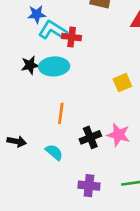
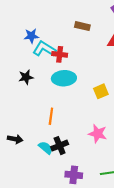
cyan ellipse: (54, 66) -> (64, 78), moved
black cross: (90, 137) -> (60, 146), moved

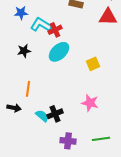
blue star: (31, 36) -> (21, 13), moved
red cross: (60, 54) -> (55, 30), turned -32
cyan ellipse: (64, 78) -> (59, 52), turned -40
orange line: (51, 116) -> (28, 89), moved

